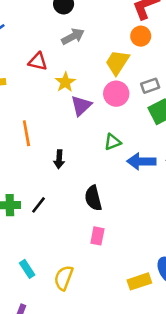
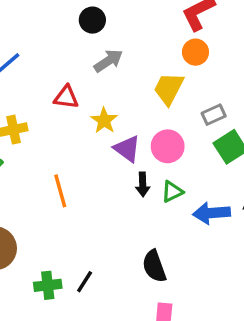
pink circle: (116, 94) -> (168, 146), moved
purple triangle: (81, 106) -> (127, 149), turned -35
black arrow: (59, 159) -> (143, 184), moved

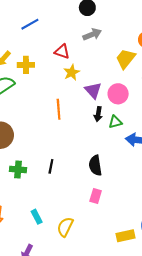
yellow star: (104, 120) -> (72, 72), moved
orange line: (60, 191) -> (59, 109), moved
black line: (85, 282) -> (51, 166), turned -32
green cross: (48, 285) -> (18, 170), moved

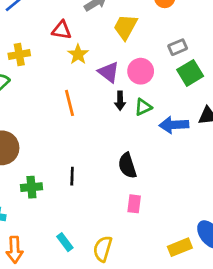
yellow trapezoid: (126, 59) -> (125, 27), moved

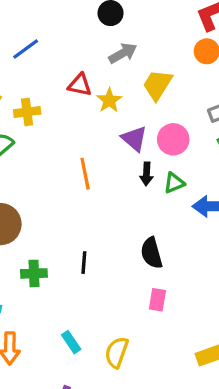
yellow star: (78, 54) -> (109, 100), moved

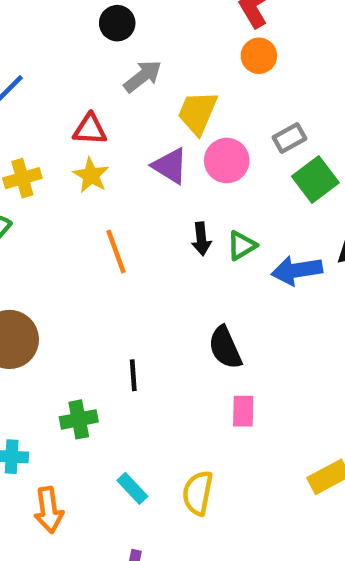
yellow star: (109, 100) -> (91, 175), moved
purple triangle: (134, 139) -> (170, 166), moved
pink circle: (173, 139) -> (227, 161), moved
green cross: (34, 273) -> (79, 419), moved

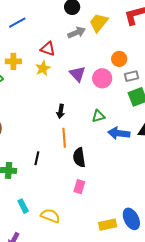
orange circle: (259, 56) -> (119, 59), moved
yellow trapezoid: (198, 113) -> (99, 23), moved
black arrow: (201, 239) -> (61, 111), moved
orange line: (116, 252) -> (64, 138), moved
yellow semicircle: (198, 493) -> (50, 216), turned 84

